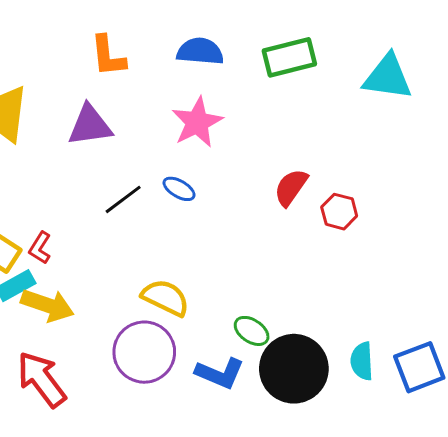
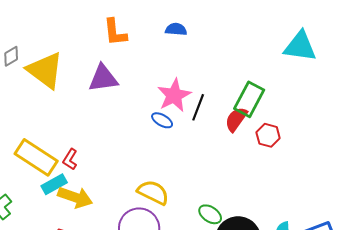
blue semicircle: (200, 51) -> (176, 29), size x0.7
green rectangle: (289, 57) -> (249, 99), moved, turned -48
pink star: (197, 122) -> (174, 95), moved
black line: (123, 199) -> (198, 107), moved, turned -32

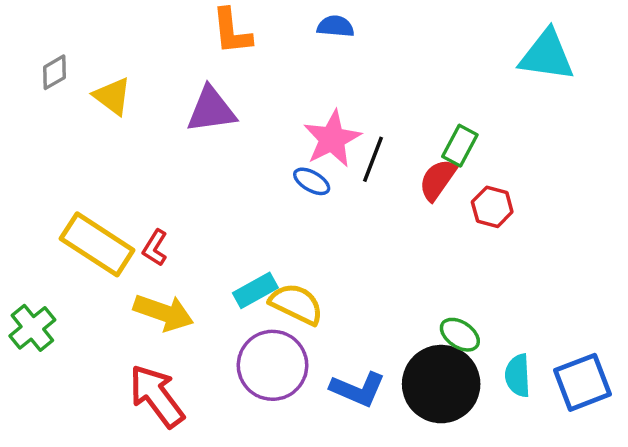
yellow triangle: (45, 70) -> (112, 96), size x0.6
green rectangle: (249, 99) -> (460, 146), size x0.7
cyan rectangle: (54, 184) -> (255, 290), moved
green ellipse: (210, 214) -> (460, 335), moved

